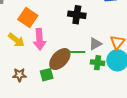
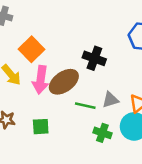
brown ellipse: (60, 59) -> (64, 82), moved
green cross: (98, 63) -> (102, 133), moved

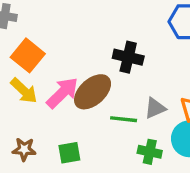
orange square: (32, 49) -> (28, 55), moved
pink arrow: (41, 80) -> (62, 93), turned -136

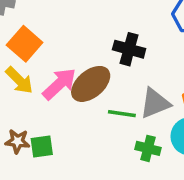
gray triangle: (155, 108) -> (155, 103), size x1.4
green square: (69, 153) -> (42, 147), moved

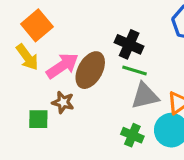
brown ellipse: (91, 84) -> (90, 70), turned -30
green line: (122, 114) -> (135, 71), moved
brown star: (17, 141) -> (63, 102), moved

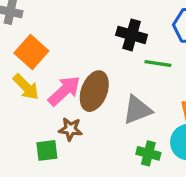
black cross: (129, 44) -> (132, 35), moved
green line: (135, 71) -> (158, 64), moved
gray triangle: (145, 96) -> (137, 110), moved

